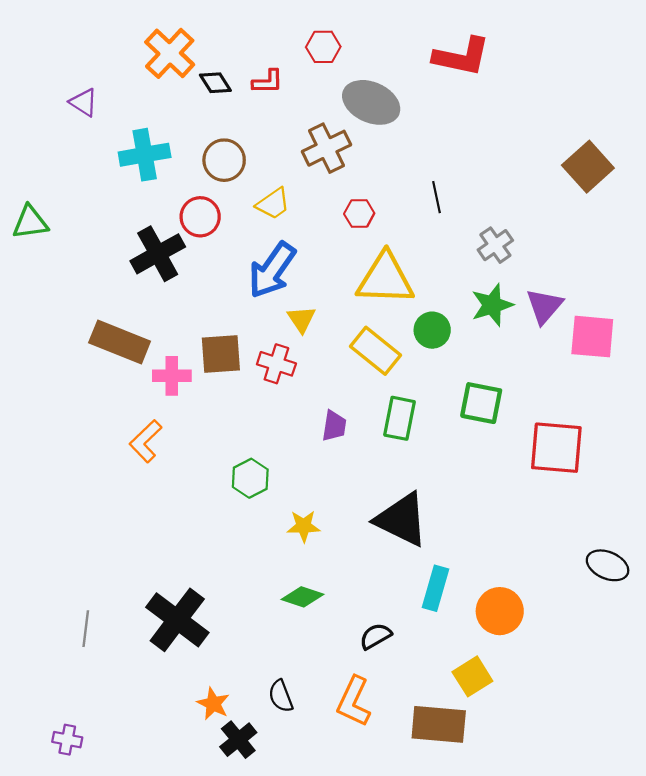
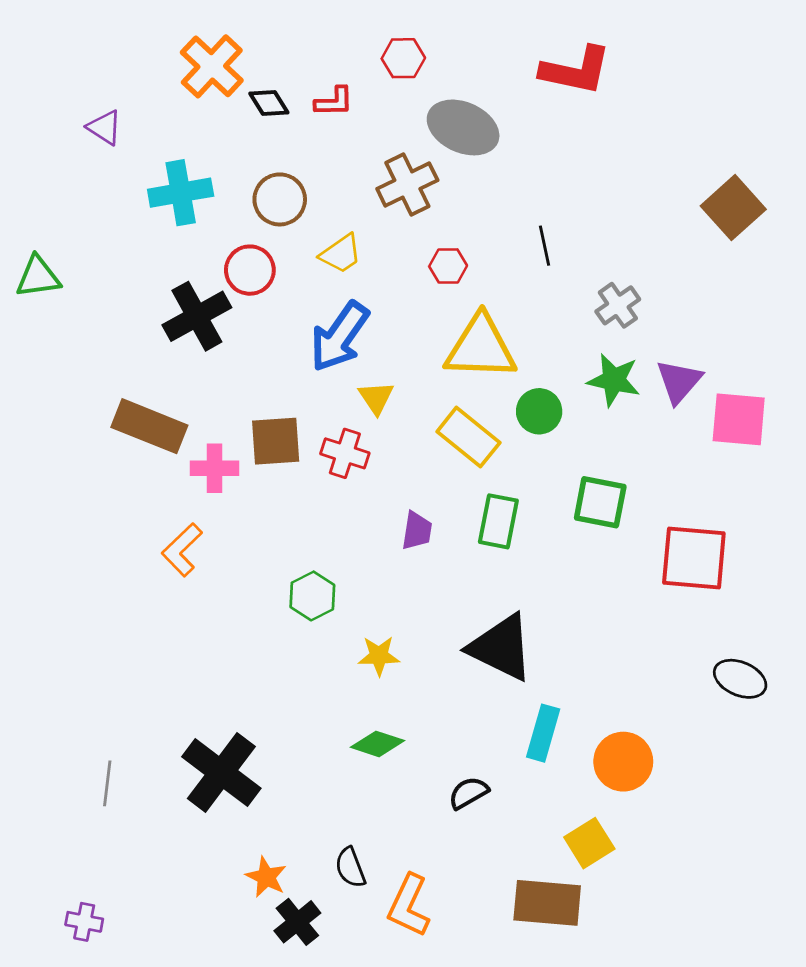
green star: (492, 305) -> (614, 380), turned 30
black ellipse: (608, 565) -> (740, 679), moved
orange L-shape: (354, 702) -> (409, 906), moved

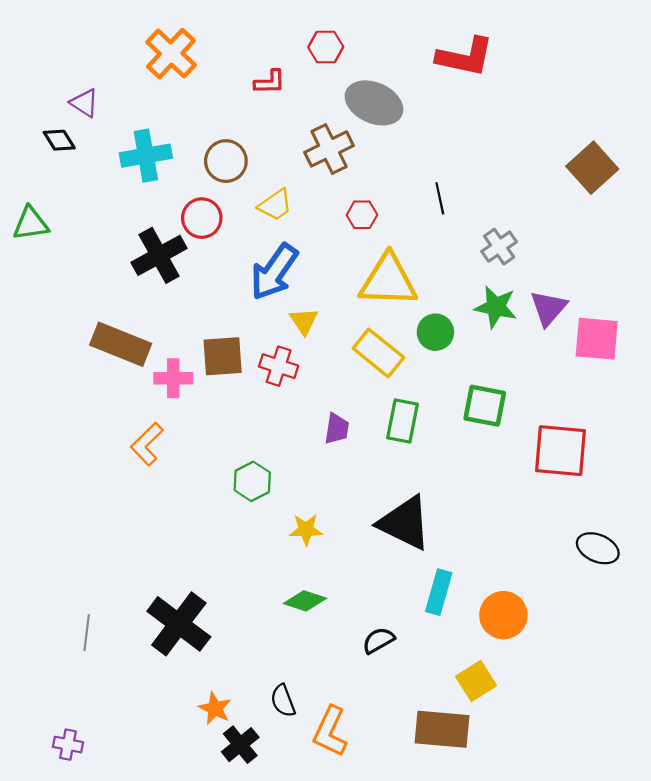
black diamond: (269, 103) -> (59, 140), moved

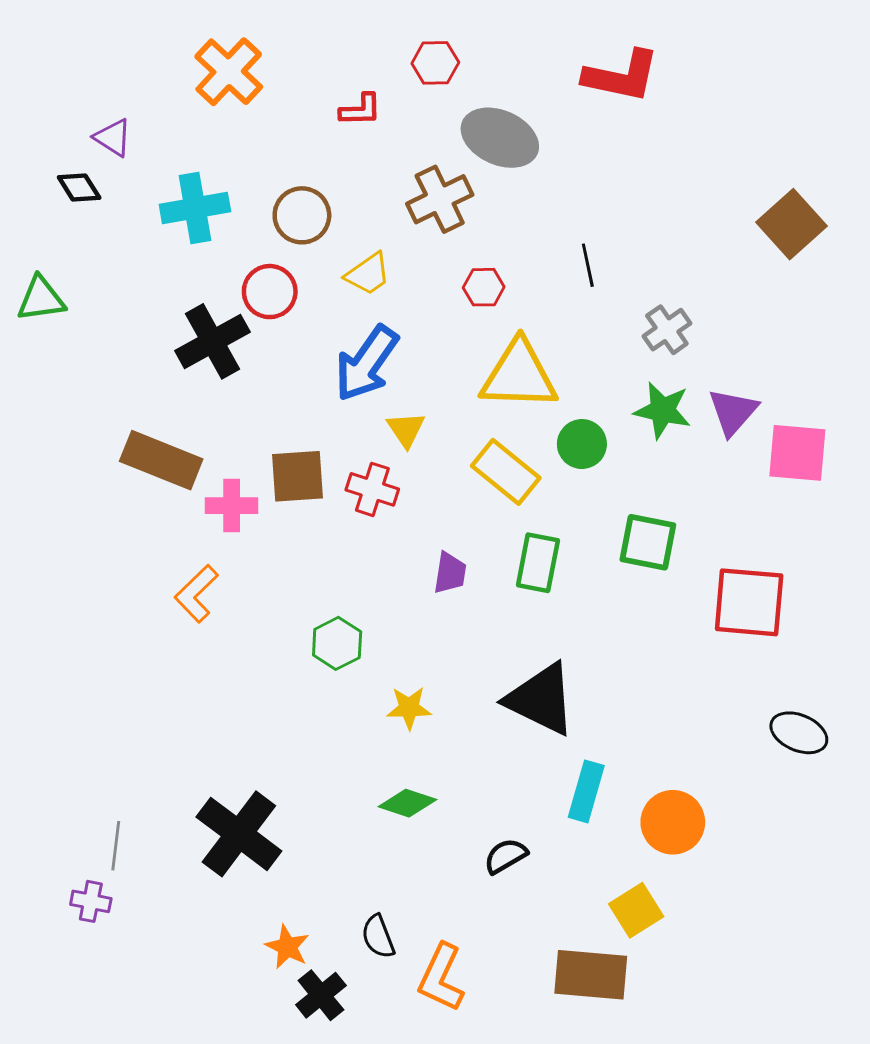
purple cross: (68, 745) -> (91, 901), moved

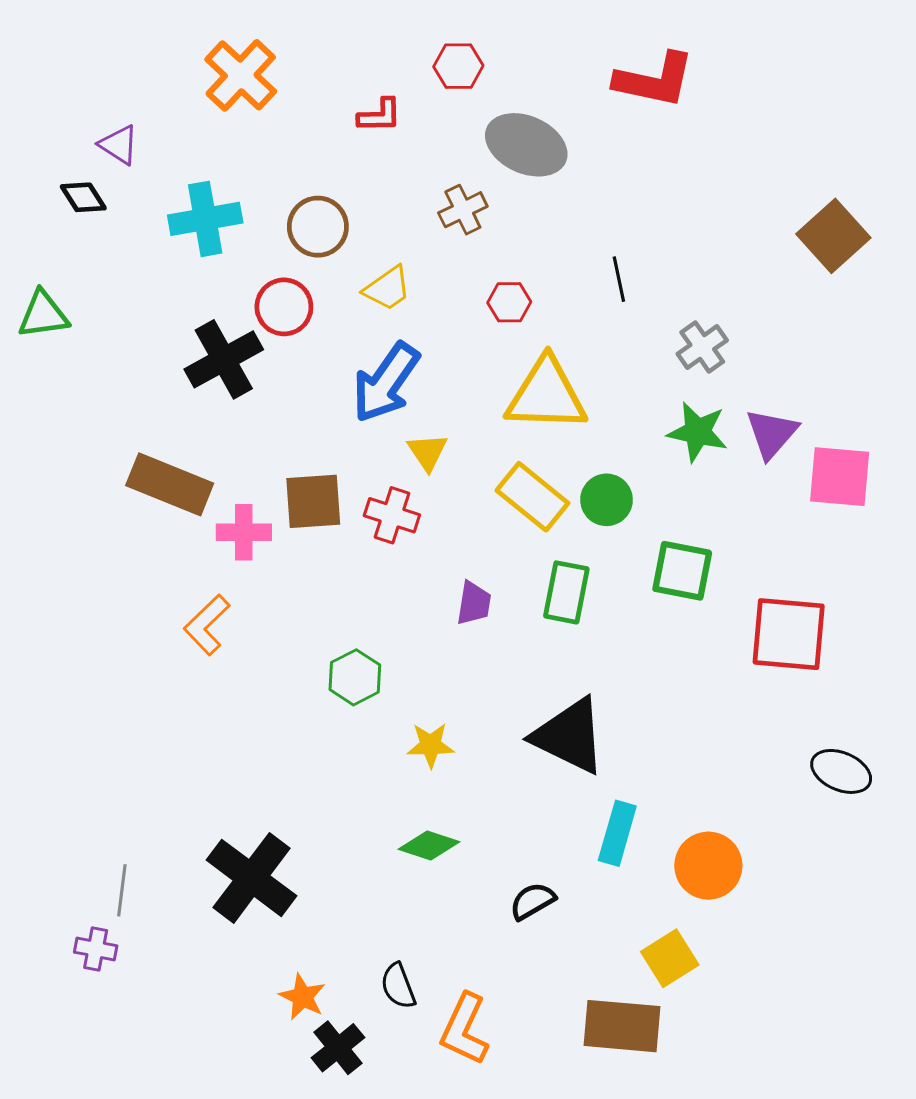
brown cross: (440, 199) -> (463, 210), size x0.7
green circle: (582, 444) -> (607, 500), moved

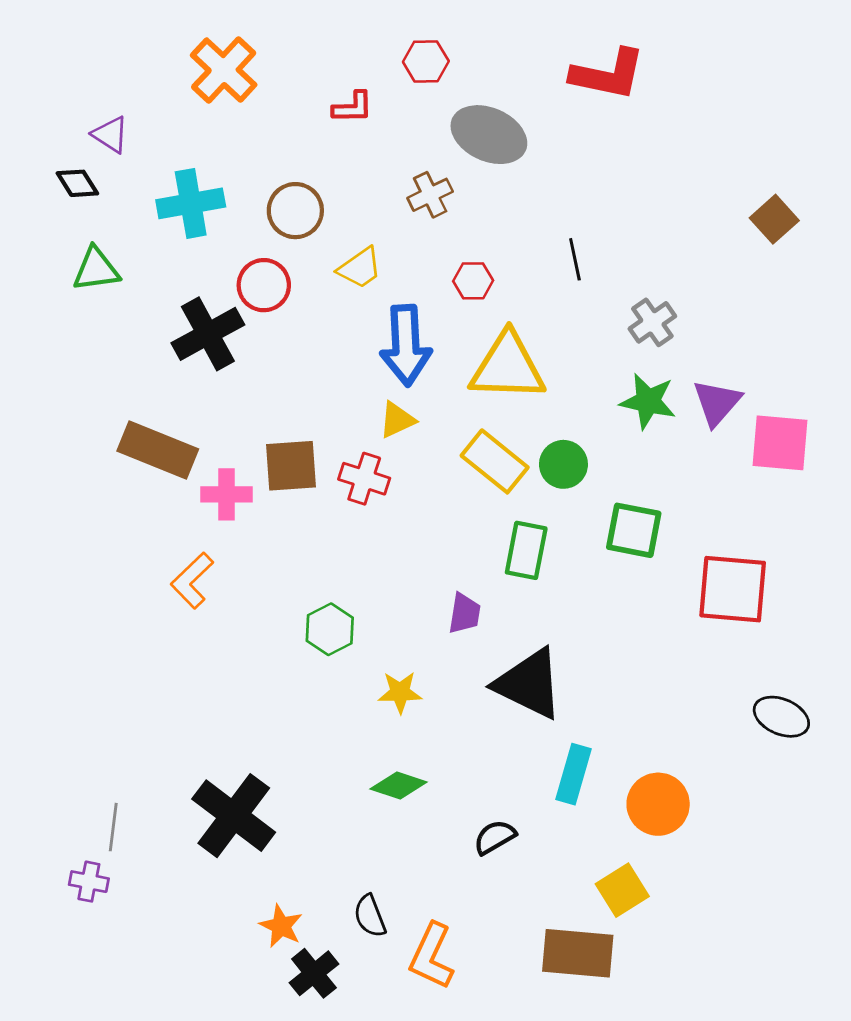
brown square: (833, 236) -> (774, 219), size x0.7
green triangle: (43, 315) -> (96, 269), moved
blue arrow: (386, 383) -> (406, 345), moved, turned -38
yellow triangle: (427, 452) -> (397, 420), turned 39
purple trapezoid: (474, 603) -> (465, 613), moved

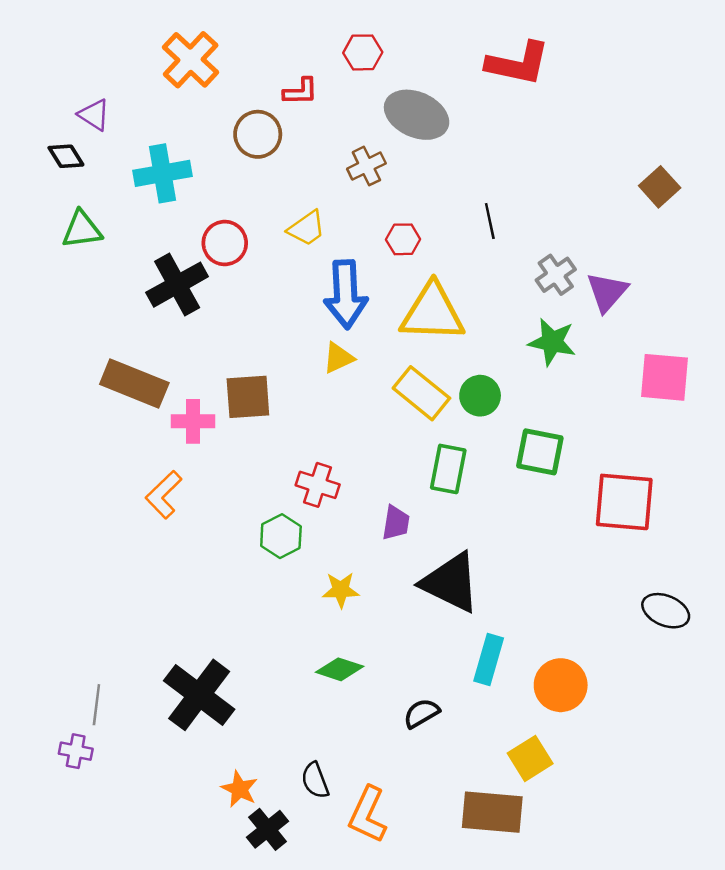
brown circle: (295, 211) -> (258, 134), moved
purple triangle: (717, 403) -> (607, 292), moved
red cross: (364, 479) -> (318, 485), moved

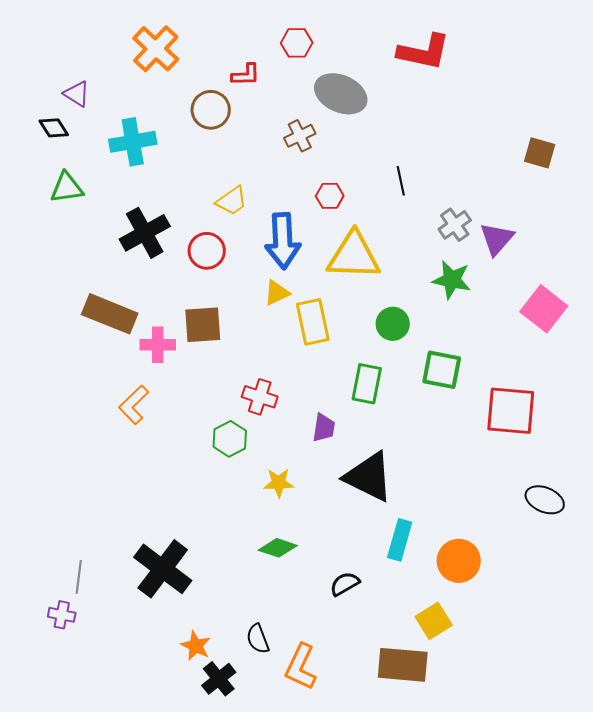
brown square: (660, 187) -> (540, 153), turned -32
yellow trapezoid: (307, 228) -> (232, 201), moved
red circle: (225, 243) -> (207, 251), moved
pink square: (664, 377) -> (544, 309), turned 33
yellow rectangle: (421, 393) -> (313, 322), moved, turned 39

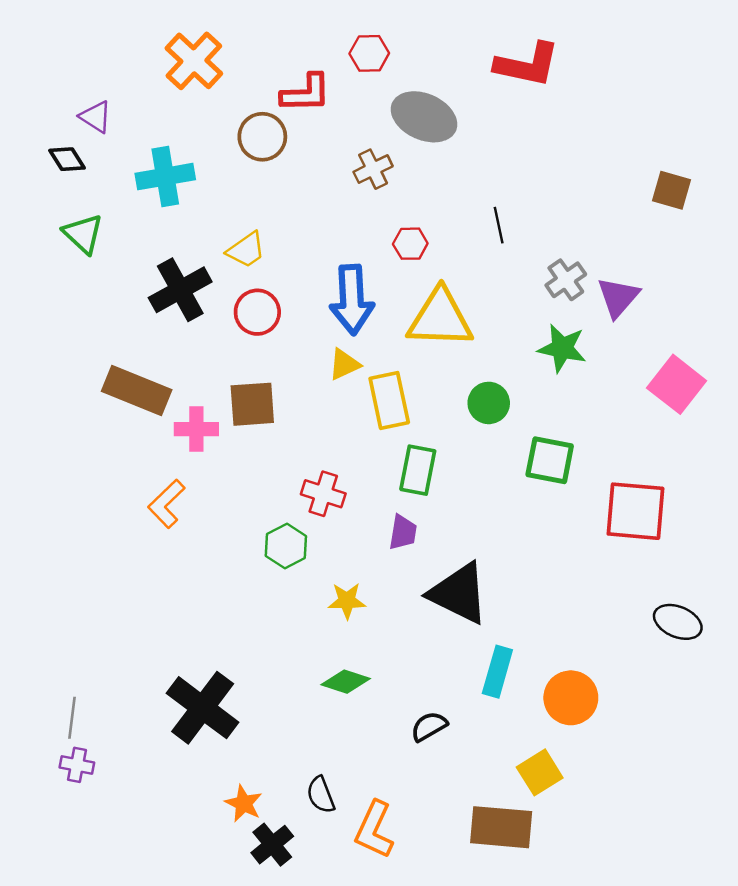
red L-shape: (246, 75) -> (306, 93), size x1.4
green triangle: (67, 188) -> (83, 234), turned 51
yellow trapezoid: (232, 201) -> (246, 250), moved
green rectangle: (367, 384) -> (418, 470), moved
gray line: (79, 577) -> (72, 718), moved

